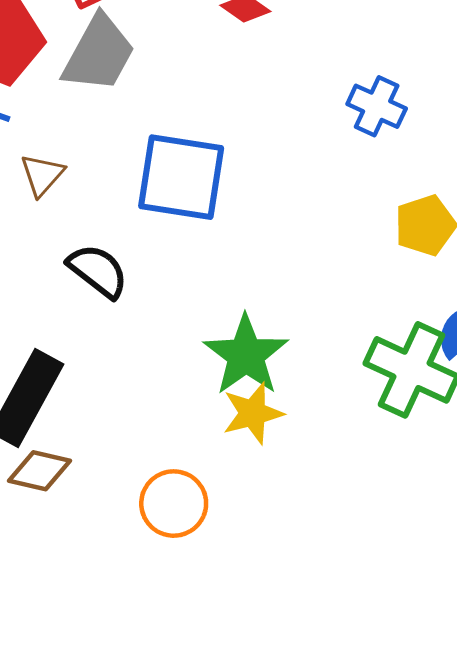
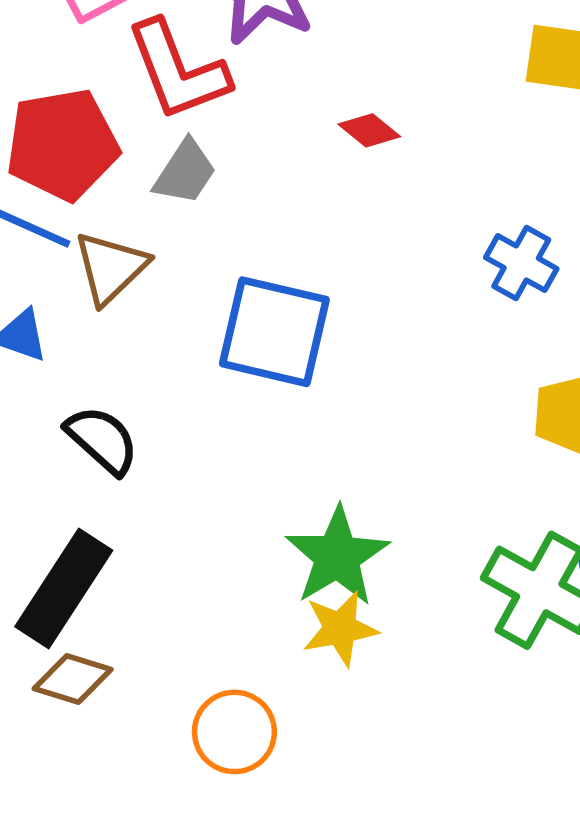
gray trapezoid: (99, 54) -> (185, 172), size x0.7
brown triangle: (42, 175) -> (111, 268), moved, size x1.4
black semicircle: (98, 271) -> (102, 440), moved

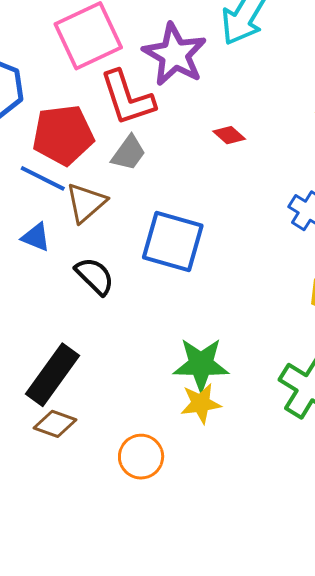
black semicircle: (102, 440) -> (95, 276), moved
green star: (337, 556) -> (201, 364), turned 30

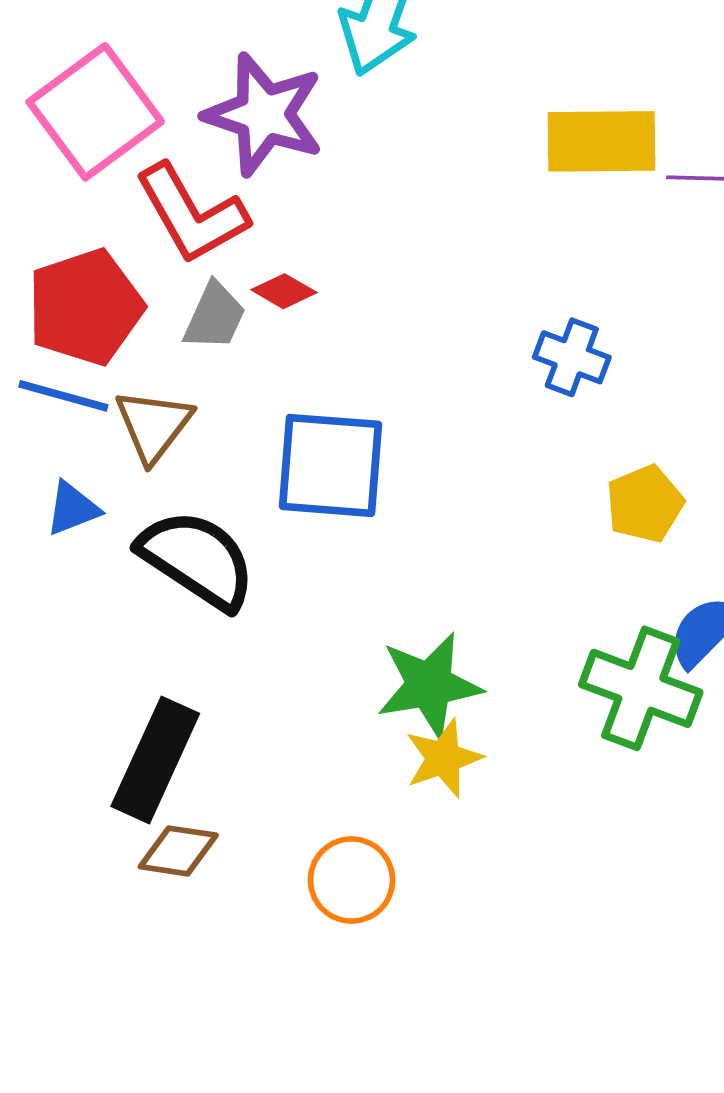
red diamond: (229, 135) -> (284, 291), moved
blue triangle: (36, 237) -> (73, 509), turned -32
black semicircle: (95, 276) -> (197, 559), size x1.5

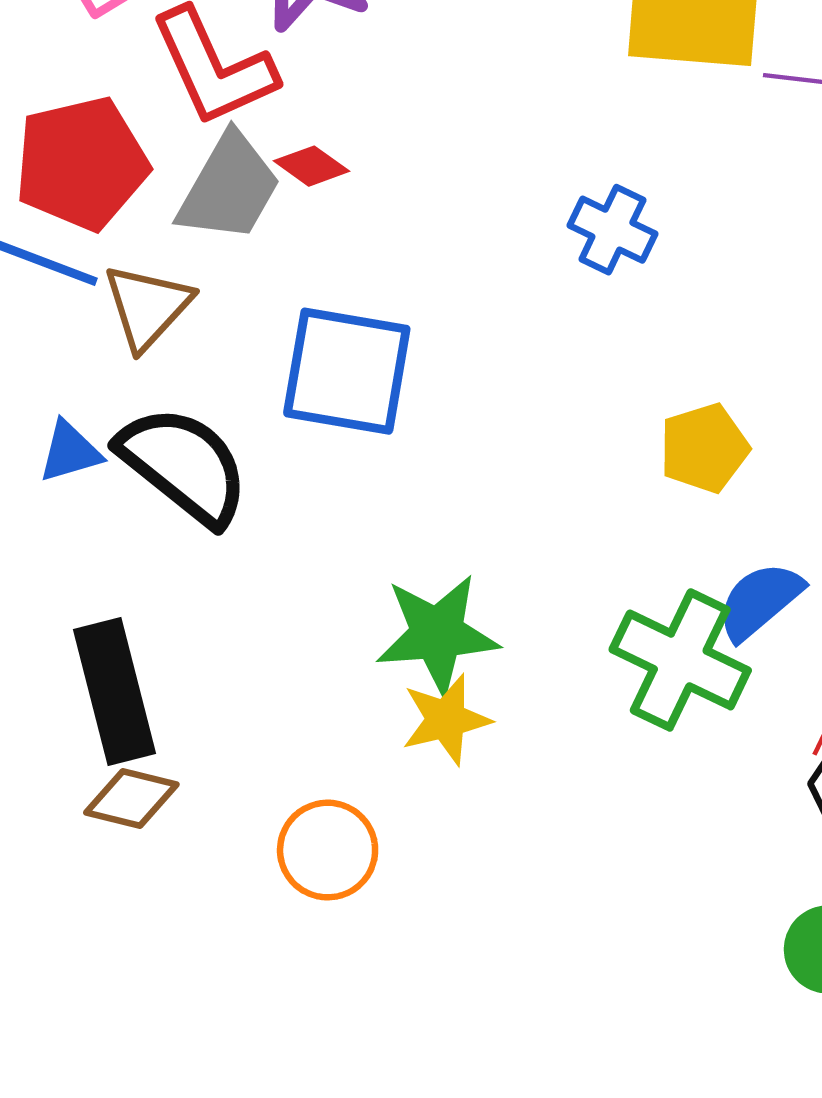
gray trapezoid: (215, 316) -> (229, 188), size x1.4
blue cross: (572, 357) -> (612, 230), moved
blue triangle: (73, 509) -> (70, 452), moved
black rectangle: (155, 760) -> (115, 691), turned -44

